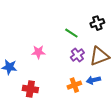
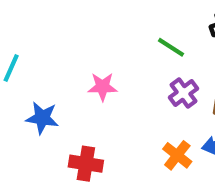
orange cross: (74, 85) -> (177, 155), turned -32

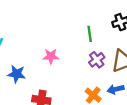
green line: (171, 47) -> (90, 34), turned 49

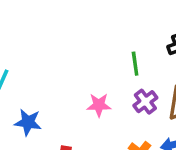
pink star: (51, 56) -> (99, 105), moved

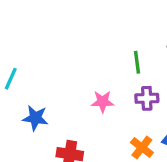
purple cross: (145, 102) -> (147, 98), turned 35

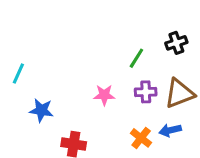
green line: (137, 62) -> (136, 58), turned 40

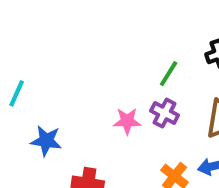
purple cross: (146, 92) -> (165, 113), moved, turned 30

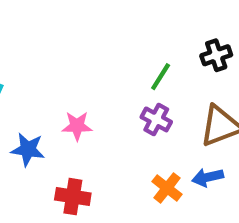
pink star: (127, 121) -> (77, 126), moved

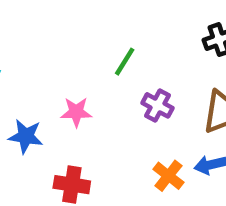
green line: (161, 77) -> (125, 62), moved

